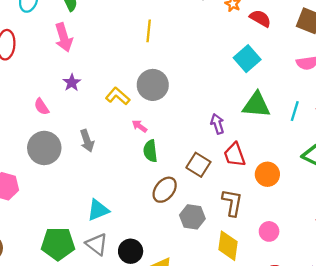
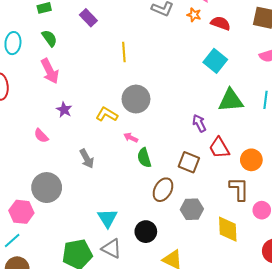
gray circle: (44, 148) -> (47, 188), moved
brown L-shape: (232, 203) -> (239, 189), moved
cyan triangle: (98, 210) -> (107, 218), turned -30
black circle: (131, 251) -> (146, 232), moved

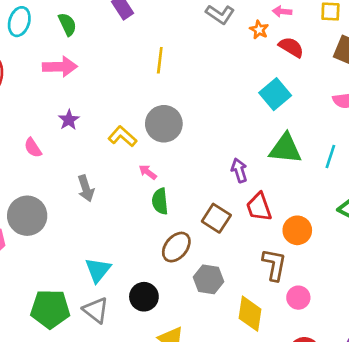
pink arrow: (50, 71) -> (60, 67), turned -75

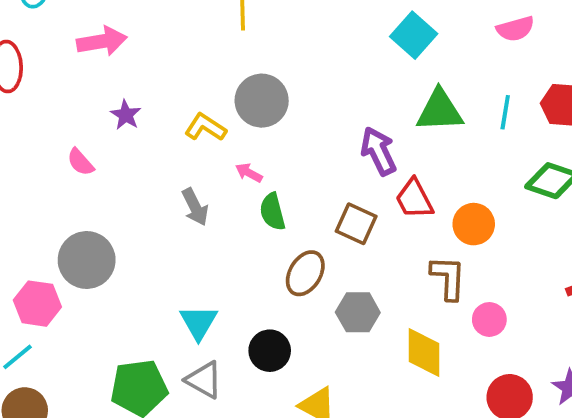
purple arrow: (239, 170) -> (379, 151), size x1.4
gray arrow: (86, 188) -> (195, 207), moved

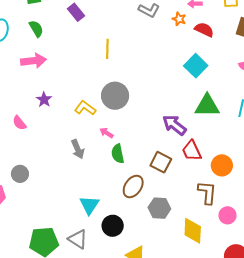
purple arrow: (379, 151) -> (174, 125), turned -30
gray circle: (87, 260) -> (20, 174), size x0.6
cyan triangle: (198, 322) -> (89, 205), moved

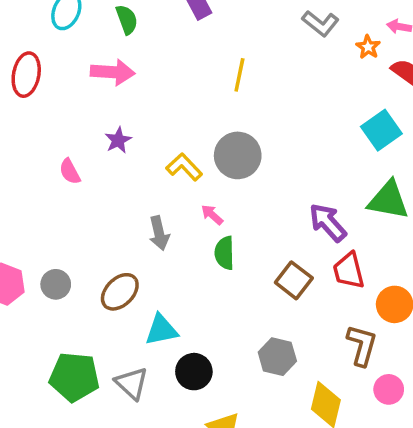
gray circle: (20, 174) -> (56, 284), moved
brown ellipse: (133, 186) -> (120, 292), moved
cyan triangle: (89, 205) -> (161, 330), turned 35

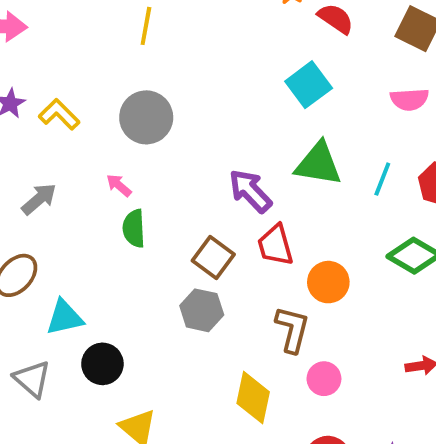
yellow L-shape: (184, 167) -> (59, 114), moved
gray arrow: (159, 233) -> (39, 199), moved, turned -116
gray hexagon: (277, 357) -> (202, 310), moved

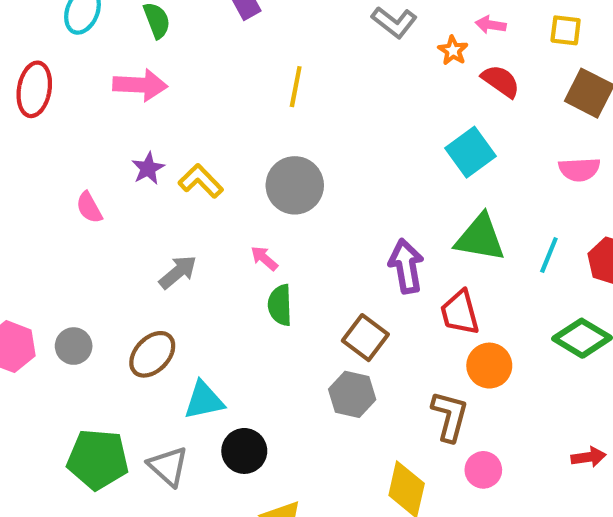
purple arrow: (250, 191) -> (406, 266), turned 33
red trapezoid: (275, 245) -> (460, 313), moved

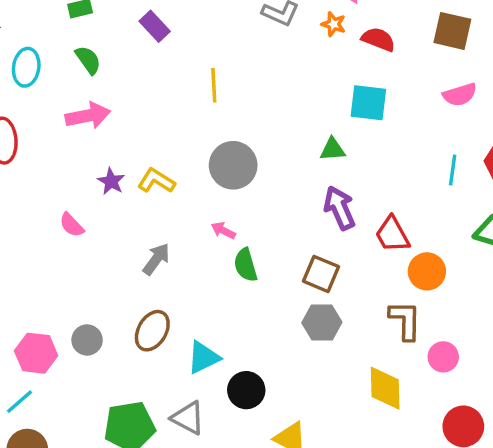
cyan square: (471, 152) -> (368, 103), turned -33
green triangle: (480, 238) -> (333, 149), moved, size x0.6

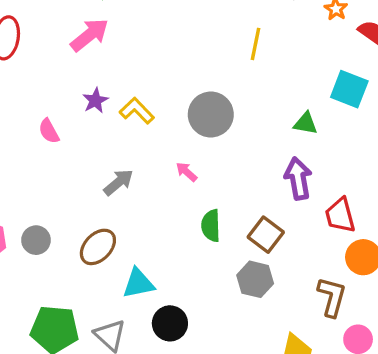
yellow line: (214, 85) -> (256, 44), moved
pink arrow: (88, 116) -> (89, 35), turned -42
green semicircle: (246, 265) -> (211, 226), moved

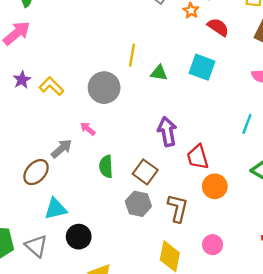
yellow line: (256, 44) -> (132, 55), moved
green triangle: (306, 123) -> (159, 73), moved
gray arrow: (118, 182) -> (62, 149), moved
brown ellipse: (98, 247) -> (36, 172), moved
brown L-shape: (332, 297) -> (178, 208), moved

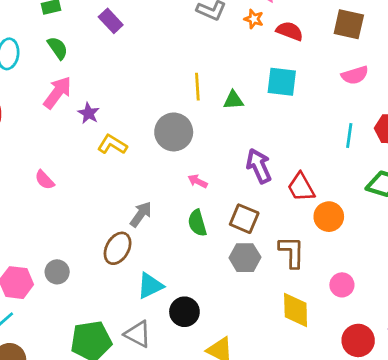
purple star: (22, 80) -> (89, 113), moved
pink arrow: (88, 129) -> (198, 181), moved

